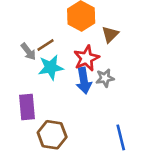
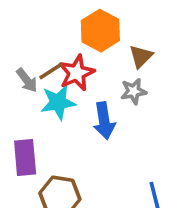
red star: (86, 58) -> (77, 73), moved
gray star: (105, 78) -> (134, 91), moved

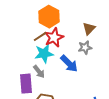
orange hexagon: (100, 31) -> (49, 17), moved
gray arrow: (27, 80) -> (39, 72), moved
blue arrow: (104, 121) -> (69, 64), turned -36

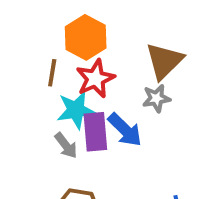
brown triangle: (89, 29) -> (164, 61), size x1.5
brown line: (40, 37) -> (52, 73), moved, turned -48
purple rectangle: (26, 84) -> (95, 132), moved

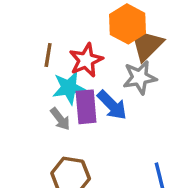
orange hexagon: (86, 37) -> (128, 24), moved
gray star: (156, 98) -> (140, 77), size x1.4

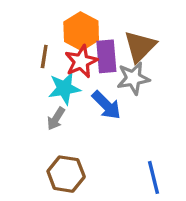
orange hexagon: (128, 24) -> (81, 31), moved
purple rectangle: (86, 107) -> (106, 56), moved
gray arrow: (60, 119) -> (56, 119), turned 70

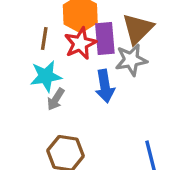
cyan star: (64, 88) -> (46, 76), moved
blue arrow: (106, 105) -> (105, 86), turned 36

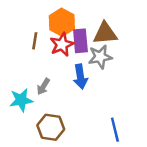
brown triangle: (138, 29) -> (105, 33), turned 40
cyan star: (46, 76) -> (21, 100), moved

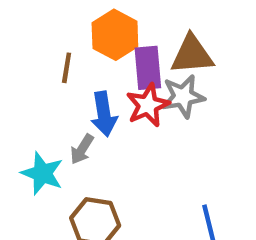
red star: (62, 45) -> (148, 105), moved
blue arrow: (80, 77) -> (104, 114), moved
cyan star: (21, 100) -> (42, 173), turned 30

